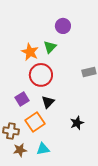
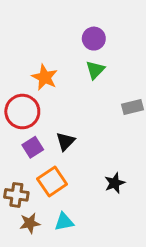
green triangle: (50, 47) -> (95, 70), moved
red circle: (41, 75) -> (22, 112), moved
black triangle: (48, 102) -> (66, 141), moved

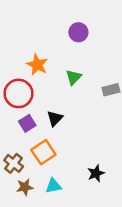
green triangle: (95, 70) -> (73, 77), moved
black star: (115, 183) -> (96, 173), moved
brown cross: (16, 195) -> (14, 163), turned 30

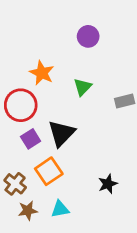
black triangle: (55, 118) -> (61, 133), size x1.5
black star: (96, 173) -> (108, 184), moved

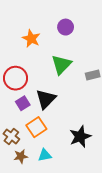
orange star: (42, 73) -> (31, 39), moved
green triangle: (83, 87) -> (61, 65), size x1.5
black star: (108, 184) -> (80, 136), size x1.5

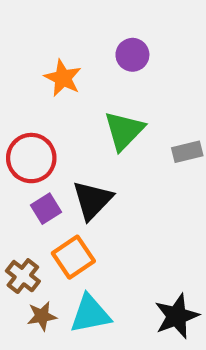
black star: (80, 136) -> (177, 316), moved
cyan triangle: (45, 155) -> (90, 314), size x1.5

